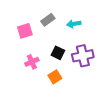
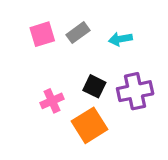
pink square: (25, 31) -> (42, 34), moved
orange square: (55, 77) -> (89, 125), size x1.5

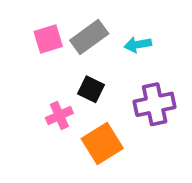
gray rectangle: (78, 33) -> (89, 37), size x1.4
black square: (94, 86) -> (91, 89), moved

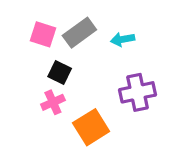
pink square: (48, 39) -> (43, 34), turned 35
black square: (91, 89) -> (60, 72), moved

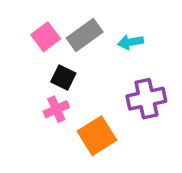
pink square: (43, 34) -> (46, 37), turned 35

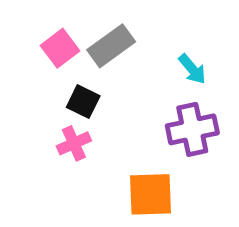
cyan arrow: (131, 42) -> (192, 69), moved, turned -120
orange square: (97, 136) -> (151, 194), moved, turned 30

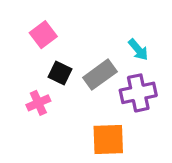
gray rectangle: (111, 46) -> (100, 75), moved
pink cross: (74, 143) -> (38, 103), moved

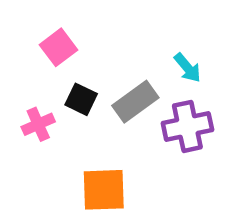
pink cross: (38, 103) -> (38, 124), moved
orange square: (108, 140) -> (104, 190), moved

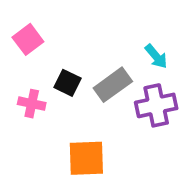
pink square: (59, 47) -> (28, 39), moved
pink cross: (38, 124) -> (32, 104), turned 36

